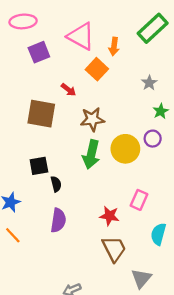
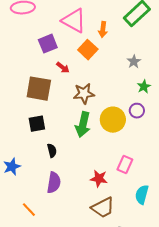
purple square: (39, 52) -> (48, 44), moved
black square: (39, 166) -> (37, 124), moved
orange line: (13, 235) -> (29, 210), moved
brown trapezoid: (114, 249) -> (103, 208), turned 90

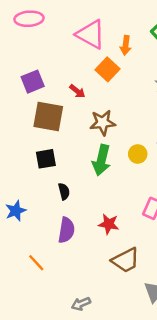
purple square: (48, 44) -> (33, 82), moved
yellow circle: (113, 120) -> (138, 154), size x0.6
red star: (99, 179) -> (109, 224), moved

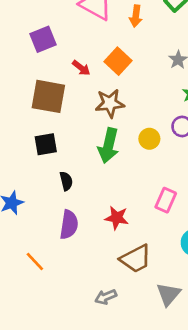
orange square: (107, 69) -> (118, 61), moved
purple square: (33, 82) -> (43, 39), moved
gray arrow: (81, 304) -> (106, 297), moved

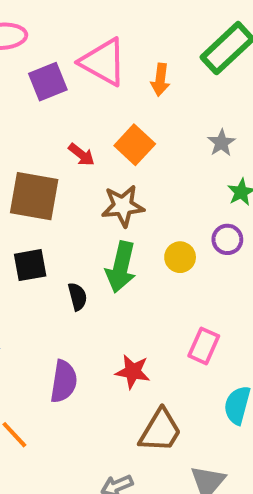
purple square: (43, 39) -> (48, 82), moved
black semicircle: (66, 181) -> (77, 297), moved
brown trapezoid: (136, 259) -> (160, 431), turned -32

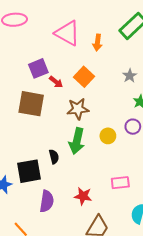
purple square: (48, 82) -> (38, 68), moved
black square: (30, 265) -> (29, 171), moved, size x1.4
pink rectangle: (204, 346) -> (120, 183), turned 60

